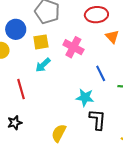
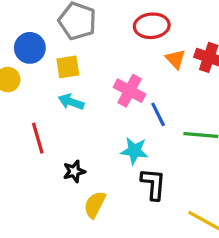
pink cross: (73, 47) -> (130, 91), moved
cyan arrow: (43, 65) -> (71, 102), turned 63
black star: (15, 123) -> (74, 171), moved

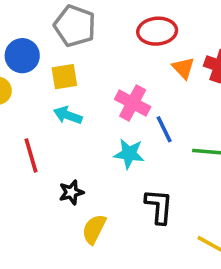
cyan star: (134, 151) -> (129, 154), moved

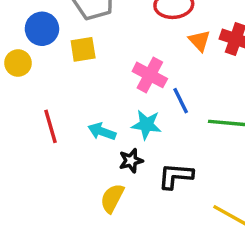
cyan arrow: (68, 115) -> (102, 131), moved
black star: (71, 192) -> (131, 161), moved
black L-shape: (159, 206) -> (176, 176), turned -90

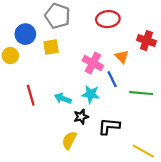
orange triangle: (199, 41) -> (122, 57), moved

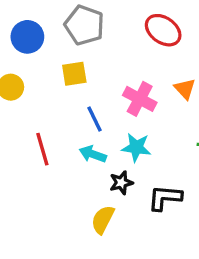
red ellipse: (108, 19) -> (163, 30), turned 40
blue circle: (25, 34) -> (27, 37), moved
blue line: (112, 79) -> (94, 119), moved

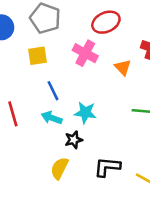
red ellipse: (163, 30) -> (106, 22), turned -60
pink cross: (140, 99) -> (85, 53), moved
black L-shape: (165, 198) -> (107, 167), moved

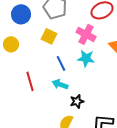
yellow square: (37, 56) -> (49, 36), turned 35
cyan star: (85, 113) -> (86, 58), moved

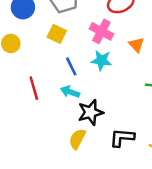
black star: (77, 101) -> (91, 112), size x1.5

